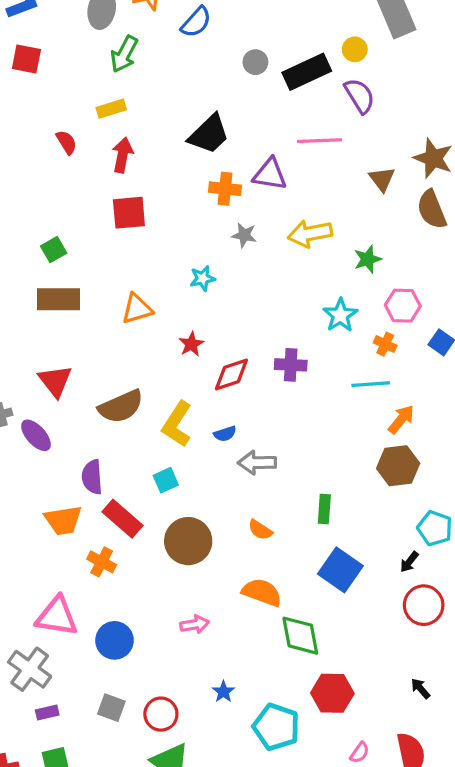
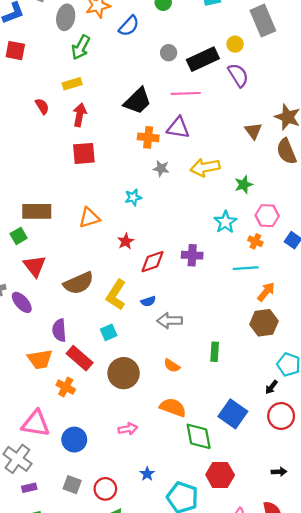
pink line: (320, 141) -> (186, 93), moved
green square: (54, 250) -> (19, 236), moved
blue square: (340, 570) -> (233, 414), moved
black arrow: (420, 688) -> (279, 472), turned 128

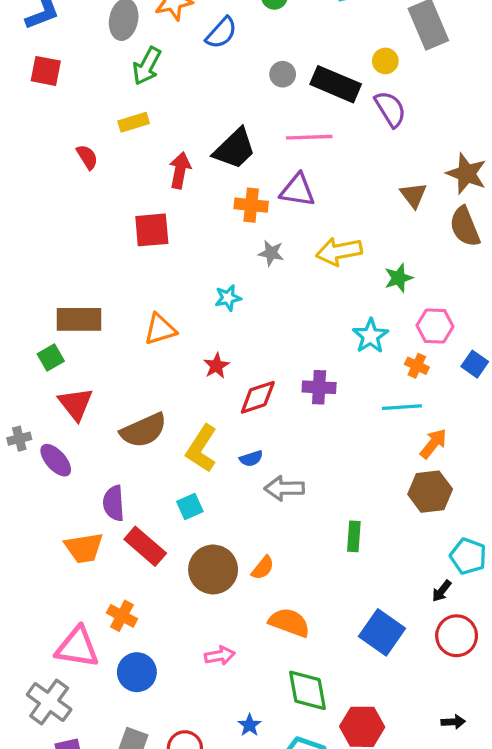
black rectangle: (203, 59) -> (336, 84), turned 48
red arrow: (80, 115) -> (180, 170), moved
orange semicircle: (172, 366) -> (263, 568), moved, turned -84
orange cross: (66, 387) -> (122, 616), moved
green diamond: (199, 436) -> (307, 690), moved

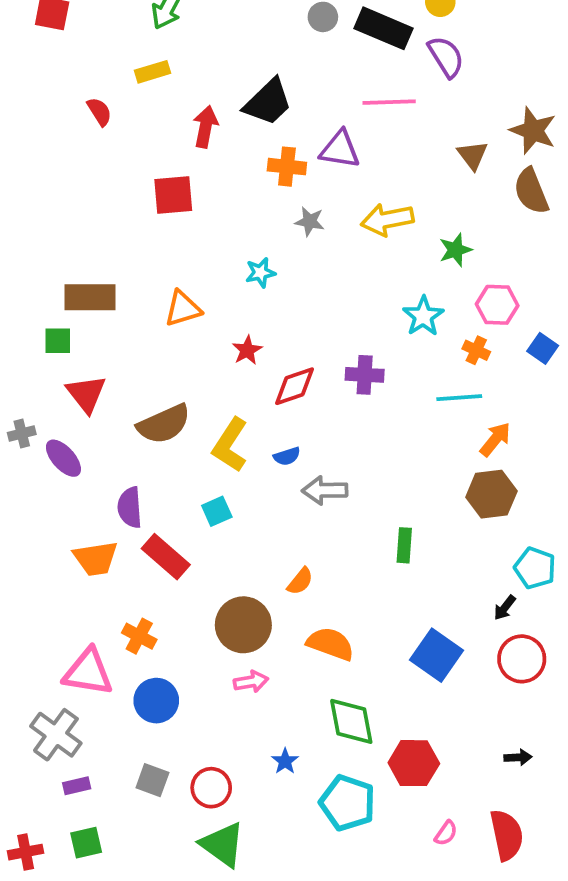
pink line: (309, 137) -> (389, 102), moved
green square: (51, 357) -> (58, 341), turned 30
brown circle: (213, 569) -> (243, 625), moved

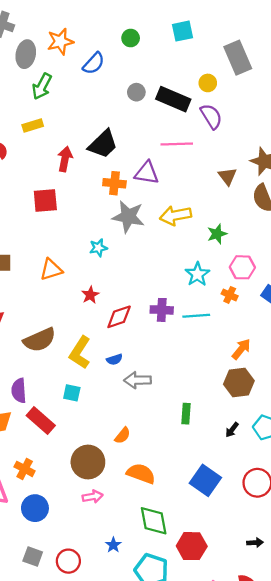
gray star: (310, 221) -> (128, 217), size x1.8
cyan line: (459, 398) -> (196, 316), moved
cyan square: (217, 511) -> (72, 393), turned 36
black arrow: (505, 608) -> (232, 430), moved

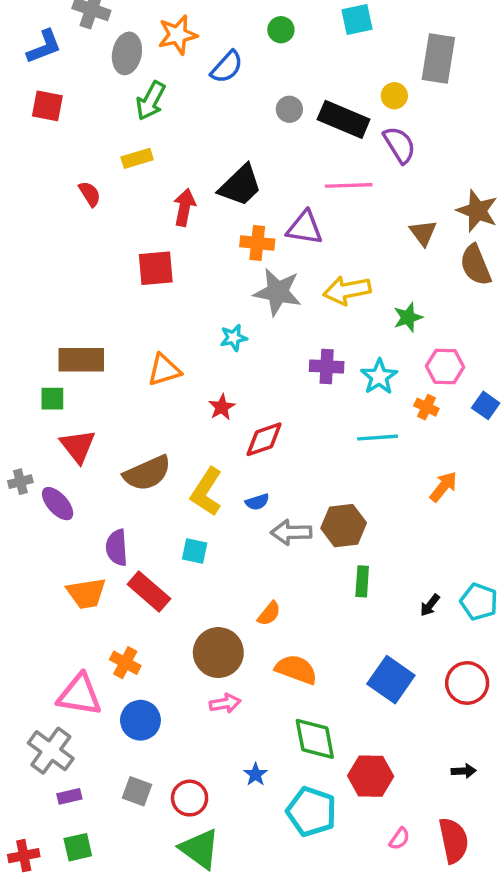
gray rectangle: (238, 58) -> (438, 58), turned 32
purple cross: (162, 310) -> (327, 367), moved
brown hexagon: (239, 383) -> (344, 526), moved

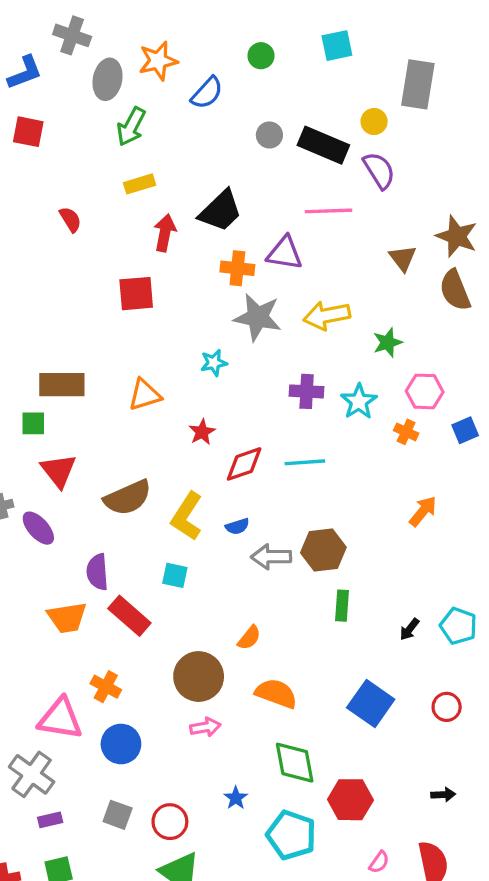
yellow rectangle: (137, 158) -> (140, 184), moved
blue square: (486, 405) -> (465, 430), turned 32
cyan line: (377, 438) -> (305, 462), moved
red circle: (467, 683) -> (447, 707), size x0.7

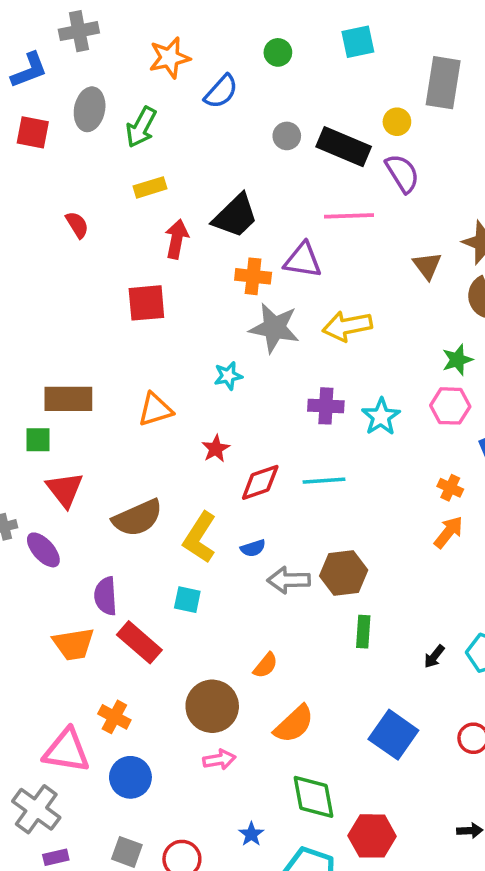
gray cross: (72, 35) -> (79, 31), turned -30
gray ellipse: (107, 79) -> (90, 109), moved
green star: (388, 343) -> (457, 360), moved
orange cross: (406, 432) -> (450, 488), moved
orange semicircle: (276, 693) -> (294, 724), turned 117

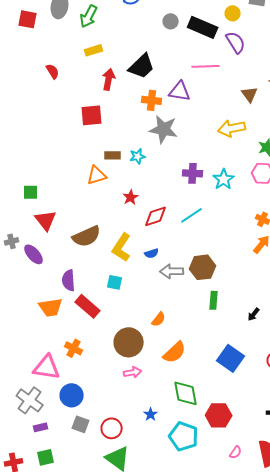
yellow arrow: (347, 326) -> (232, 128), moved
brown rectangle: (68, 399) -> (113, 155), moved, size x0.6
cyan line: (324, 481) -> (192, 215), turned -30
blue circle: (130, 777) -> (72, 395), moved

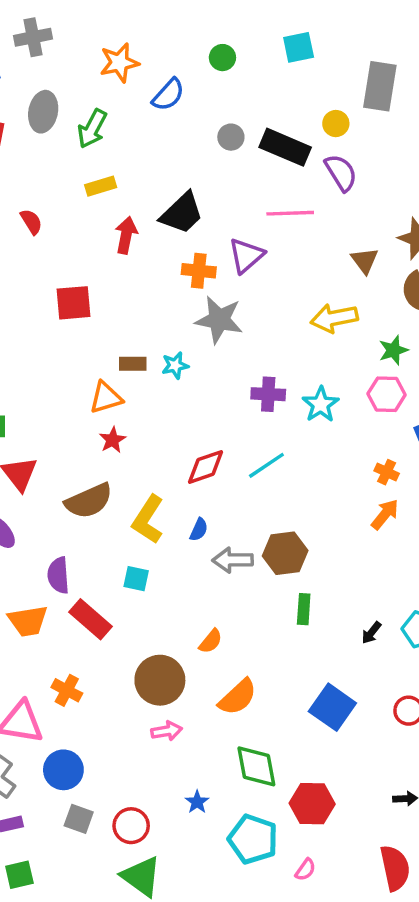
purple triangle: (180, 91) -> (246, 255), turned -50
red square: (92, 115) -> (74, 303), moved
red star: (131, 197) -> (113, 440), moved
blue semicircle: (152, 253) -> (199, 530), turned -48
pink semicircle: (236, 452) -> (305, 870), moved

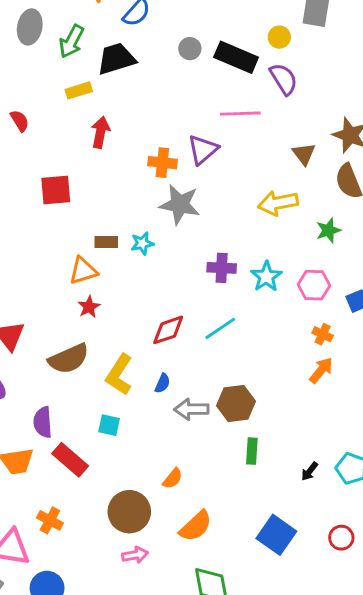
black trapezoid: (182, 213) -> (116, 59), moved, turned -153
pink hexagon: (387, 394) -> (314, 285), moved

